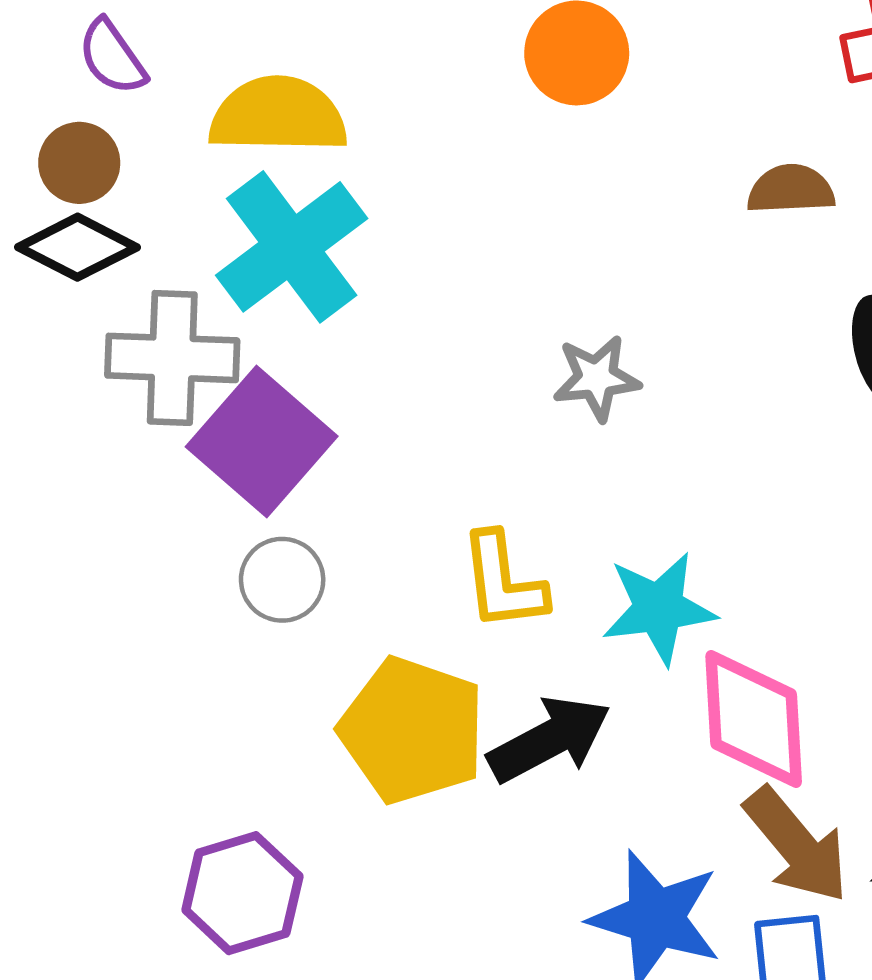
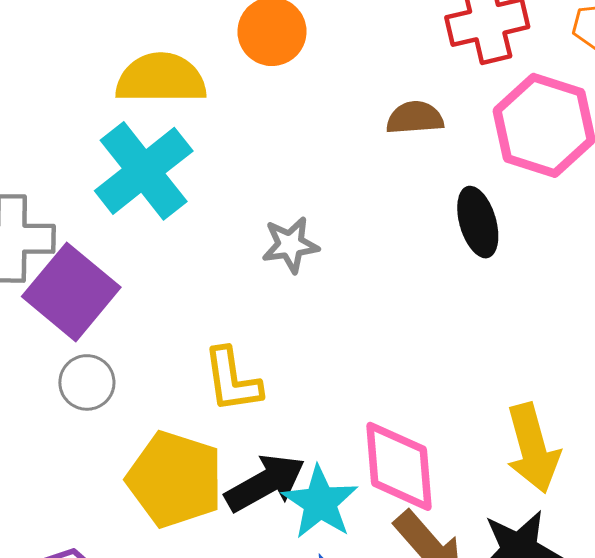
yellow semicircle: (278, 115) -> (161, 78), moved
cyan cross: (292, 247) -> (144, 171), moved
cyan star: (659, 608) -> (320, 502), moved, turned -30

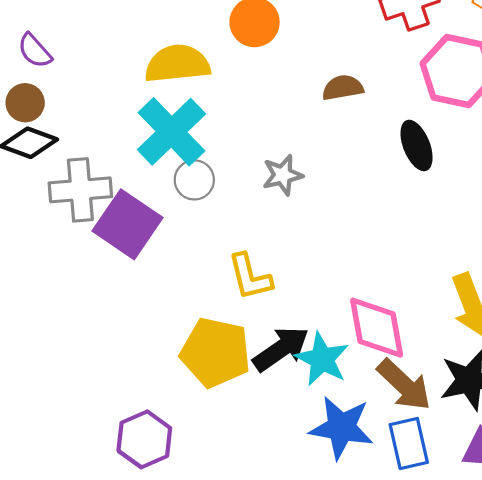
brown semicircle: (415, 118) -> (343, 88), moved
gray circle: (87, 382) -> (194, 180), moved

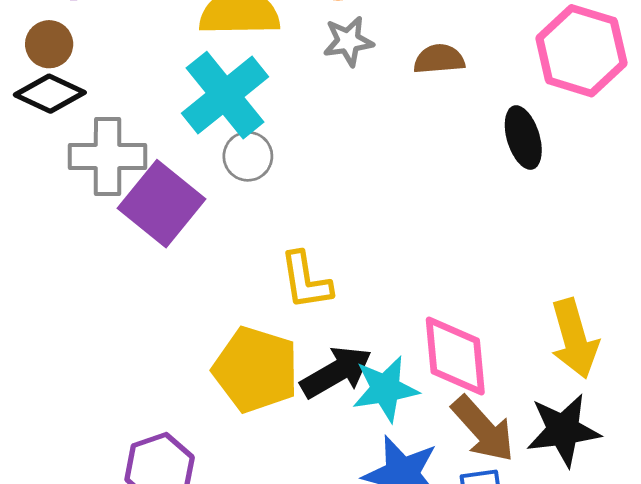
gray star: (283, 175) -> (348, 41), moved
cyan star: (322, 359) -> (385, 389), turned 30

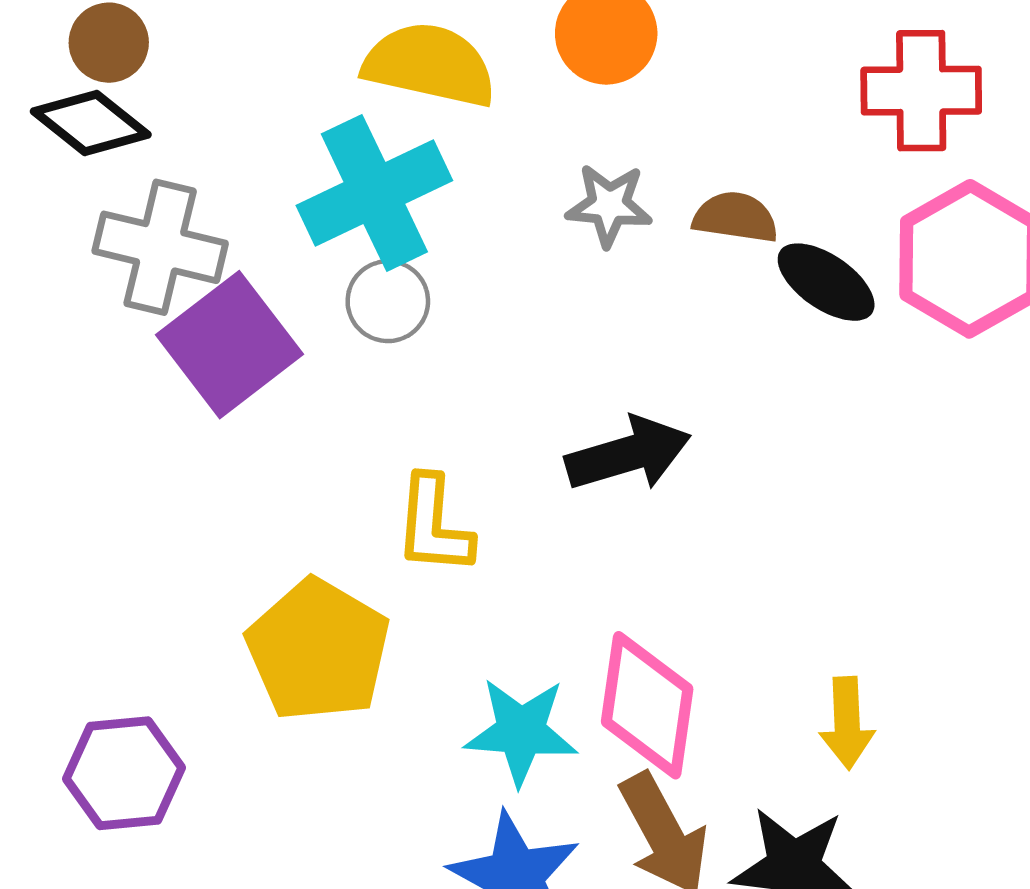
gray star: (348, 41) -> (609, 205), moved
black ellipse: (523, 138) -> (826, 282), moved, turned -52
yellow arrow: (574, 339) -> (847, 723), size x0.7
black arrow: (336, 372) -> (628, 454), moved

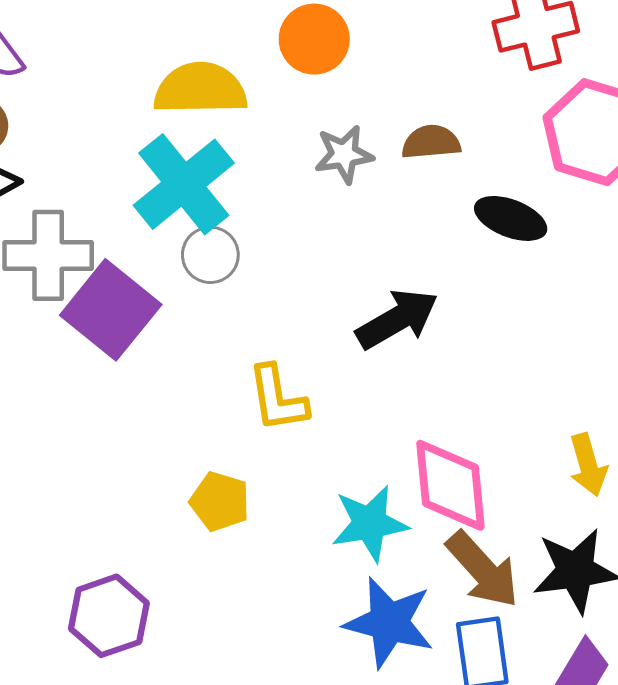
black ellipse: (826, 282) -> (511, 218), moved
yellow pentagon: (318, 650) -> (220, 501), size x0.6

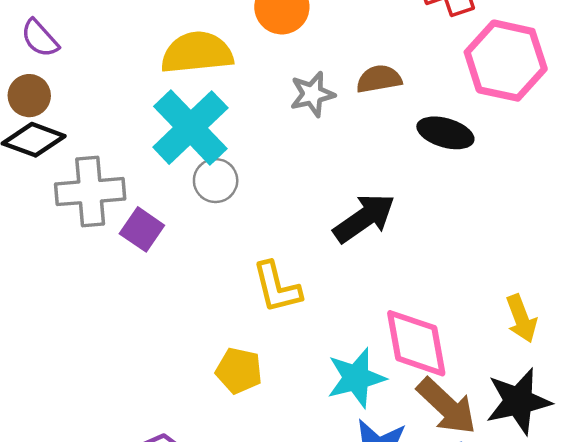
purple square: (111, 310) -> (142, 229), size x0.6

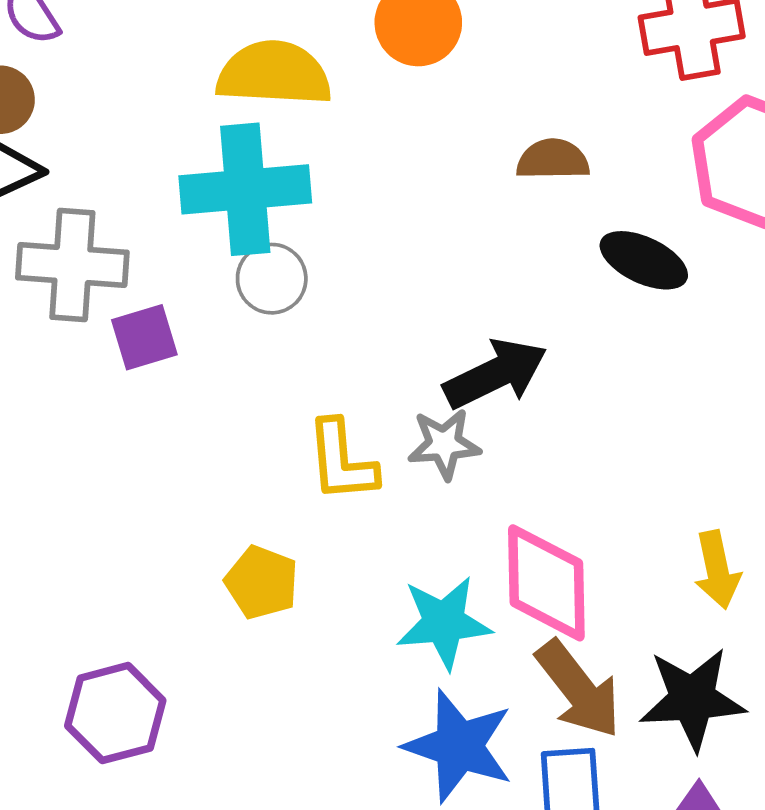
gray star: (312, 94) -> (444, 444), moved
cyan cross: (190, 128) -> (245, 189), turned 30
purple square: (142, 229) -> (144, 337), turned 30

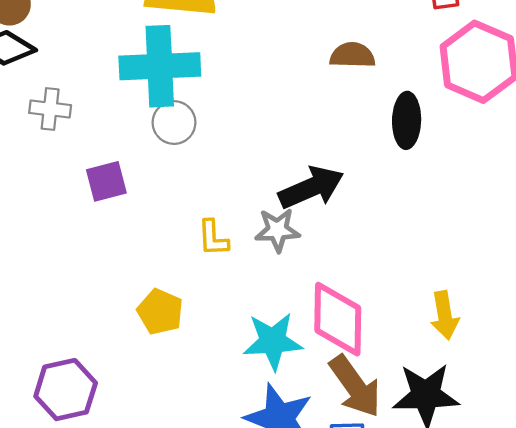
black ellipse: (644, 260) -> (407, 120), turned 64
gray cross: (72, 265) -> (50, 109), size x0.6
purple square: (144, 337) -> (106, 181), moved
yellow L-shape: (342, 461) -> (213, 238), size x0.7

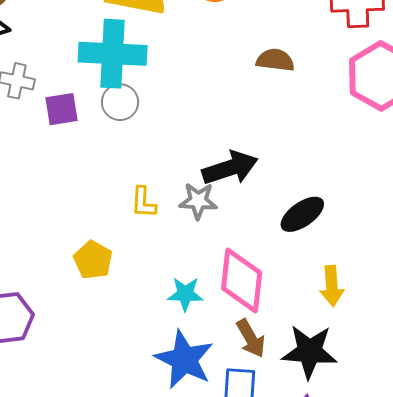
black ellipse: (407, 120) -> (302, 214), moved, turned 48
purple square: (106, 181) -> (61, 109), moved
cyan star: (273, 341) -> (185, 294), size x0.7
brown arrow: (355, 386) -> (251, 338), size x0.7

